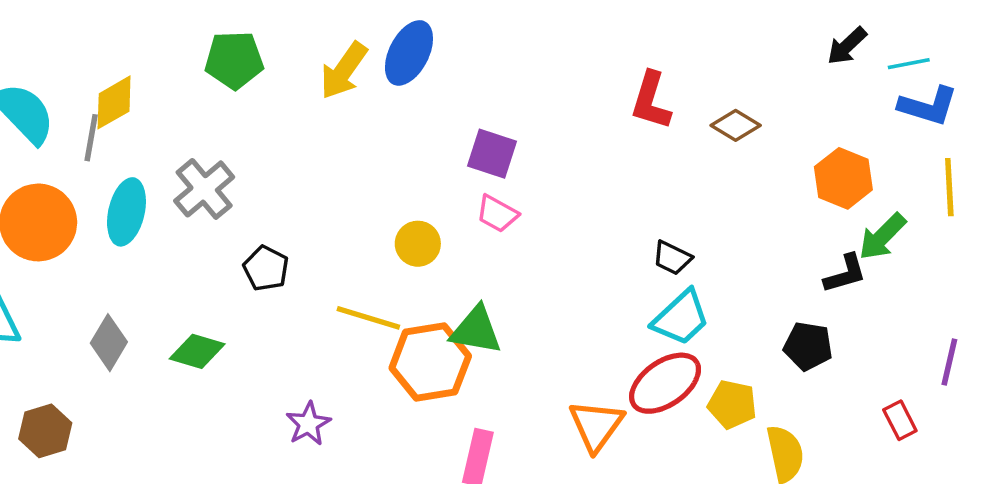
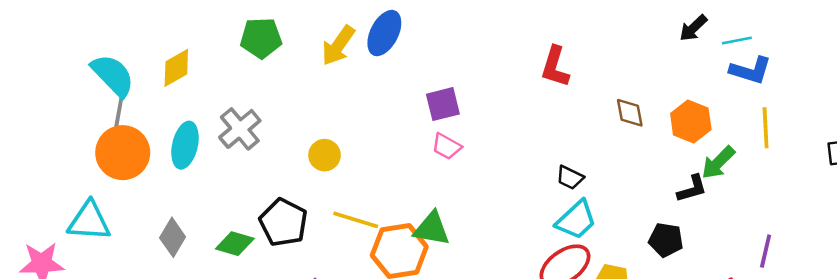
brown diamond: (736, 125) -> (630, 113), moved, turned 48
gray line: (91, 138) -> (119, 112), moved
purple square: (492, 154) -> (443, 104), turned -32
yellow circle: (418, 244) -> (325, 155), moved
black pentagon: (266, 268) -> (283, 222), moved, size x1.5

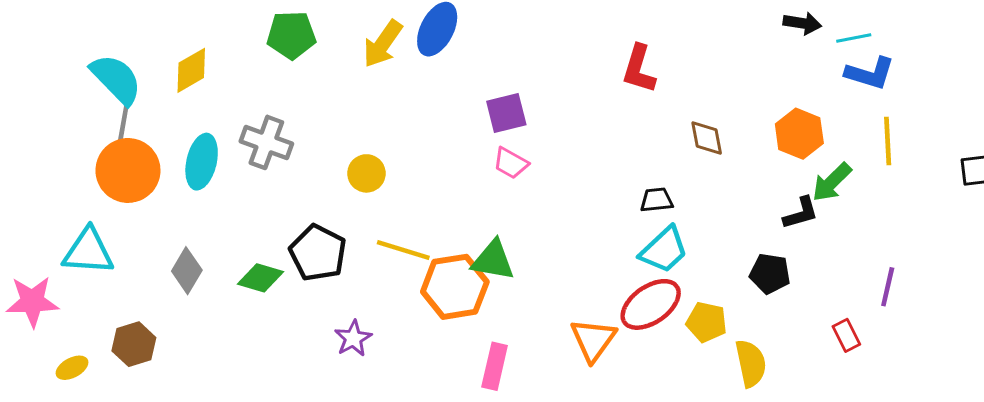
black arrow: (693, 28) -> (802, 23), turned -128
brown diamond: (630, 113) -> (707, 138), moved
gray cross: (240, 129) -> (266, 142), turned -30
black trapezoid: (570, 178) -> (657, 200), turned 148

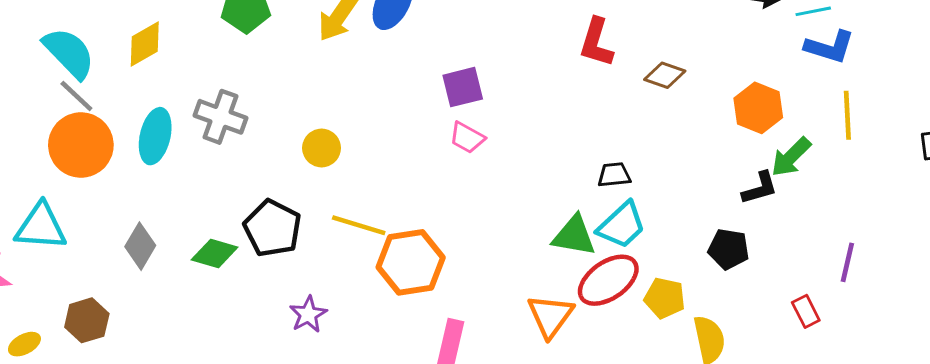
gray line: (124, 122) -> (76, 96), turned -57
brown diamond: (707, 138) -> (665, 75), moved, turned -60
green triangle: (493, 260) -> (574, 236), moved

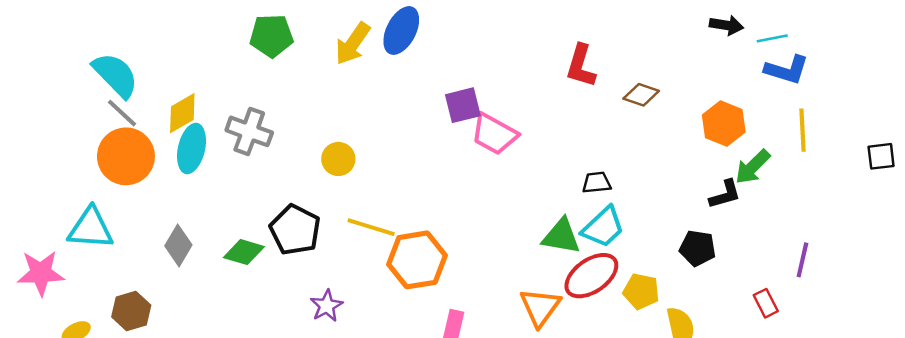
yellow diamond: (145, 44) -> (182, 113), moved
pink trapezoid: (467, 138) -> (494, 134), moved, size x1.5

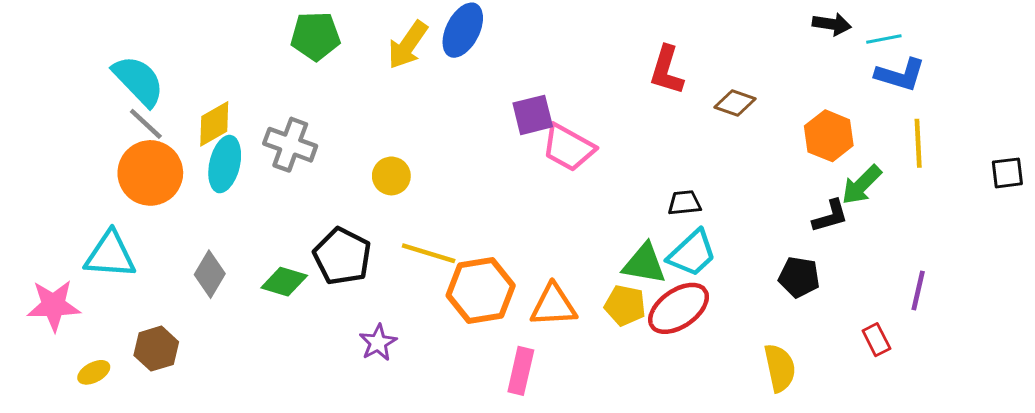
yellow pentagon: (641, 291) -> (625, 305), moved
orange triangle: (540, 307) -> (554, 305), moved, turned 51

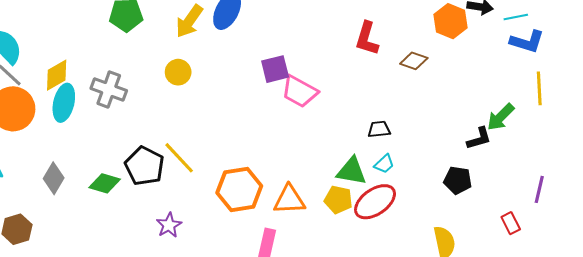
orange hexagon: (829, 136) -> (451, 21), moved
yellow circle: (391, 176) -> (178, 72), moved
yellow line: (429, 253) -> (179, 158), moved, turned 30
cyan trapezoid: (692, 253) -> (384, 164), size x0.6

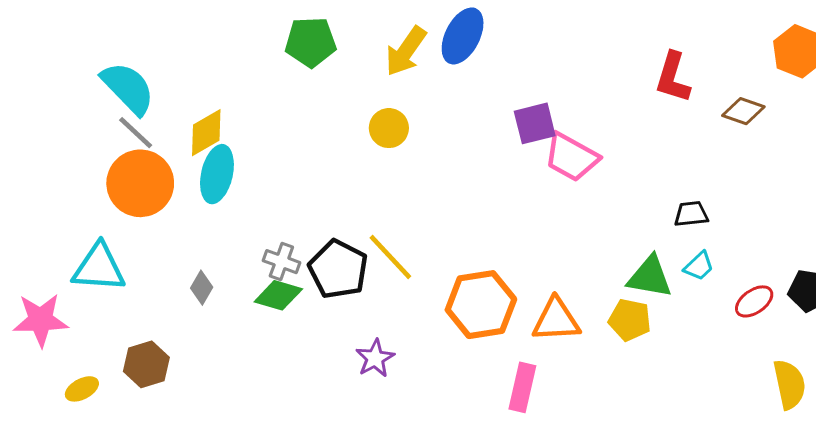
gray cross: (109, 89) -> (281, 262), moved, size x0.7
gray diamond: (54, 178) -> (202, 288), size x0.7
red ellipse: (375, 202) -> (754, 301), moved, size x0.6

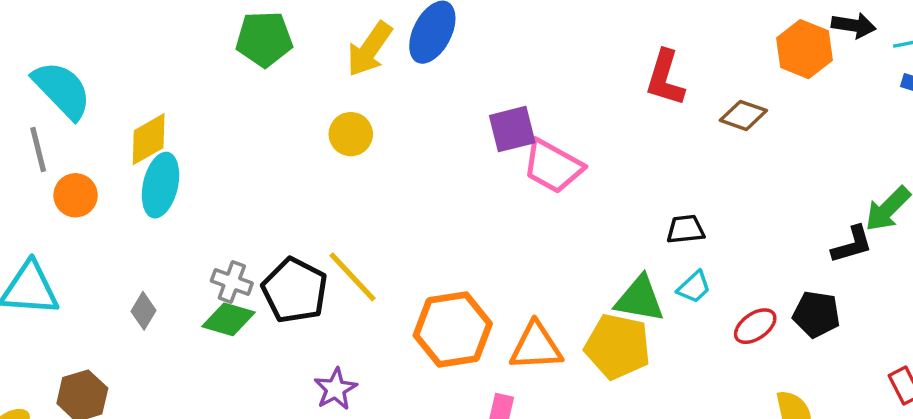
gray line: (136, 133) -> (38, 149), moved, turned 33
orange circle: (140, 183) -> (76, 195), size x0.6
yellow pentagon: (630, 320) -> (618, 346), size x1.4

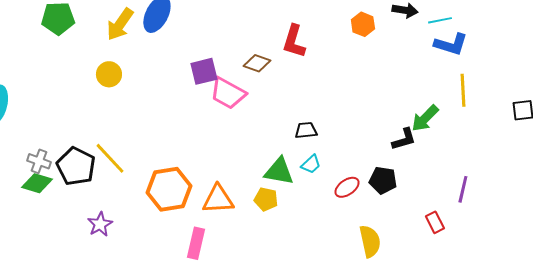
orange hexagon: (804, 49) -> (363, 24), moved, size x0.7
brown diamond: (743, 115) -> (257, 63), moved
yellow pentagon: (618, 346) -> (266, 199), size x0.6

